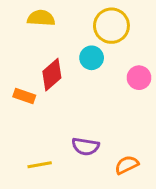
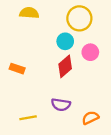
red diamond: (52, 75) -> (65, 66), moved
pink circle: (139, 78) -> (90, 52), moved

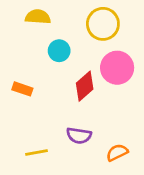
cyan circle: (65, 41) -> (59, 51), moved
pink circle: (90, 52) -> (117, 68), size x1.5

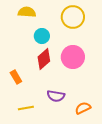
pink circle: (117, 68) -> (73, 57), moved
red diamond: (85, 86) -> (44, 59), moved
orange rectangle: (22, 89) -> (16, 77), moved, turned 40

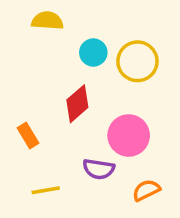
yellow circle: (73, 17) -> (137, 61), moved
cyan circle: (42, 36) -> (93, 53), moved
pink circle: (73, 57) -> (129, 135), moved

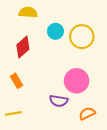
red diamond: (77, 104) -> (23, 47), moved
yellow line: (46, 190) -> (13, 113), moved

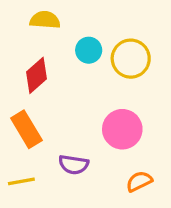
orange rectangle: (17, 81) -> (26, 129), size x1.5
purple semicircle: (59, 101) -> (74, 165), moved

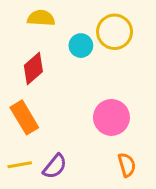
yellow circle: (131, 59) -> (115, 32), moved
purple semicircle: (74, 165) -> (55, 166), moved, turned -60
orange semicircle: (139, 181) -> (127, 165), turned 100

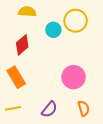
purple semicircle: (55, 166) -> (49, 109), moved

